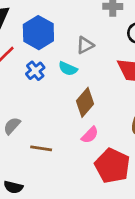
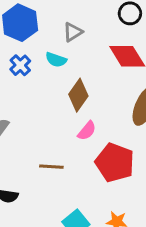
brown line: (41, 148) -> (51, 167), moved

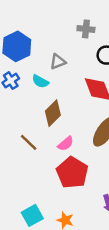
pink semicircle: (87, 131) -> (66, 144), moved
brown line: (51, 167) -> (29, 142), moved, turned 30

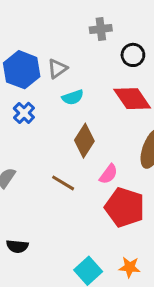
gray triangle: (58, 62) -> (57, 69), moved
cyan semicircle: (40, 81) -> (73, 97), moved, turned -35

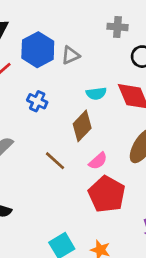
cyan semicircle: (73, 97) -> (96, 93), moved
blue cross: (24, 113) -> (37, 101), moved, turned -30

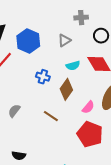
gray triangle: (71, 55) -> (64, 40), moved
blue cross: (37, 101) -> (43, 77), moved
pink semicircle: (98, 161) -> (88, 107), moved

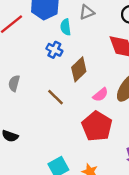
cyan semicircle: (73, 66) -> (66, 27), moved, turned 88
gray semicircle: (14, 111) -> (14, 83), turned -32

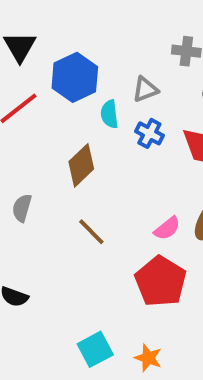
blue cross: (54, 50) -> (149, 133), moved
brown diamond: (79, 69) -> (81, 165), moved

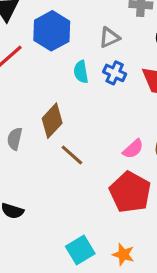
cyan semicircle: (109, 114) -> (81, 72), moved
brown diamond: (81, 165) -> (52, 121), moved

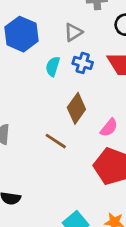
cyan semicircle: (81, 72) -> (53, 66), turned 36
brown diamond: (52, 121) -> (76, 108), moved

